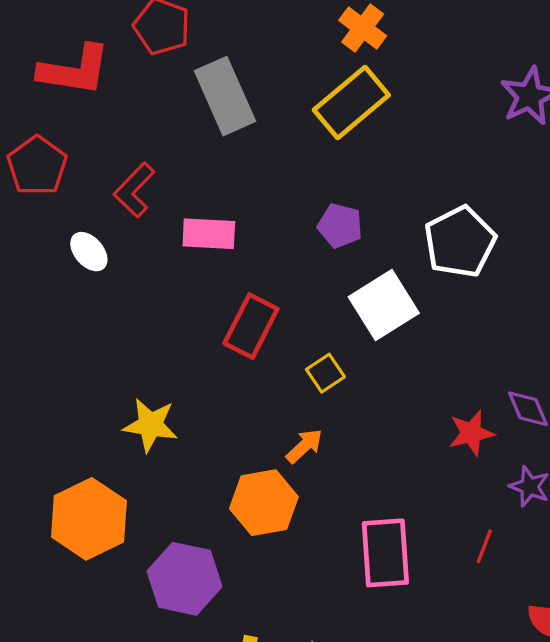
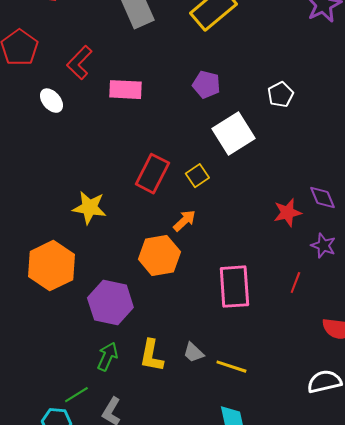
white pentagon: (460, 242) -> (280, 95), size x0.6
red rectangle: (251, 326) -> (152, 174), moved

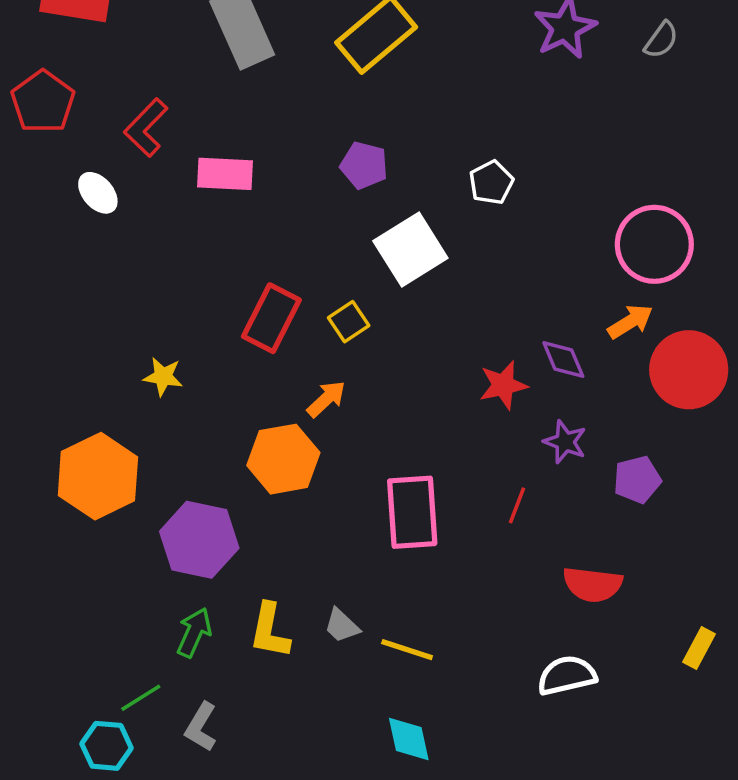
yellow star: (89, 208) -> (163, 377), size x0.7

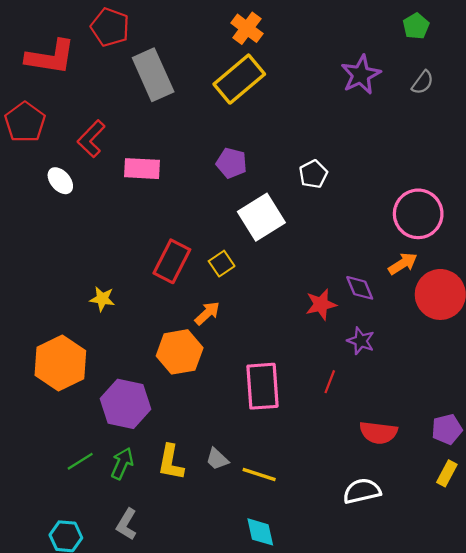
purple pentagon: (637, 480) -> (447, 429), moved
green line: (141, 698) -> (80, 461), moved

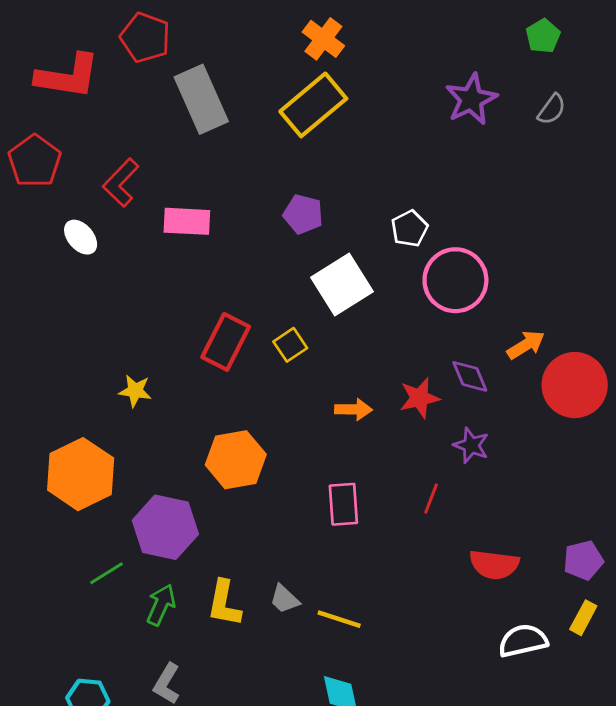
pink circle: (418, 214) -> (455, 280), moved
orange arrow: (207, 313) -> (353, 409), moved, turned 44
pink rectangle: (262, 386) -> (343, 504), size x0.7
green line: (80, 461) -> (106, 573), moved
white semicircle: (362, 491) -> (523, 641), moved

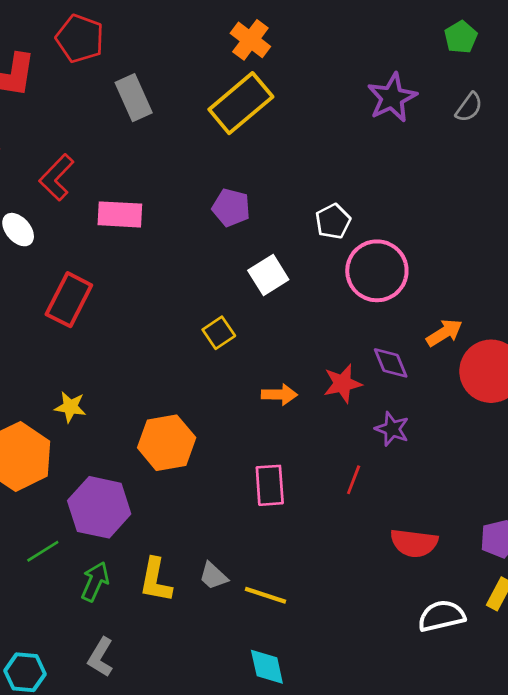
gray rectangle: (201, 99) -> (134, 98), size x0.7
white square: (342, 285) -> (268, 275), size x0.7
red rectangle: (226, 342) -> (69, 300), moved
yellow star: (135, 391) -> (70, 407), moved

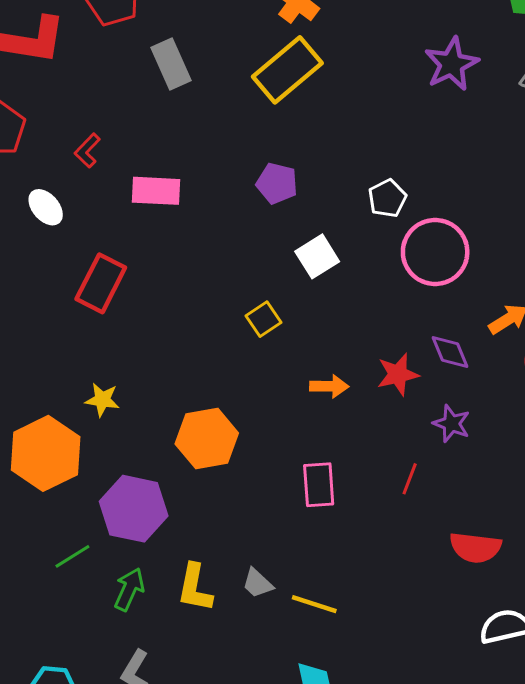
red L-shape: (57, 177) -> (87, 151), size x0.7

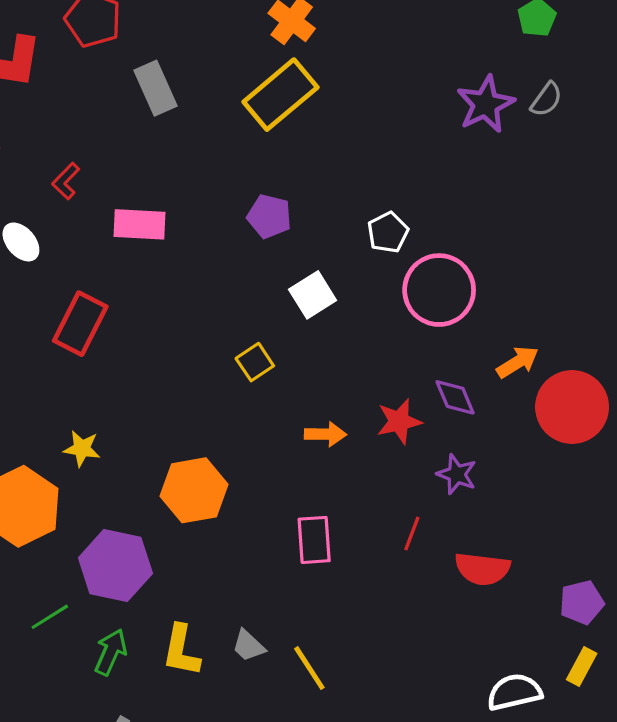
purple star: (452, 64) -> (486, 104), moved
red semicircle: (475, 547) -> (482, 569), moved
yellow line: (314, 604) -> (309, 668), turned 39

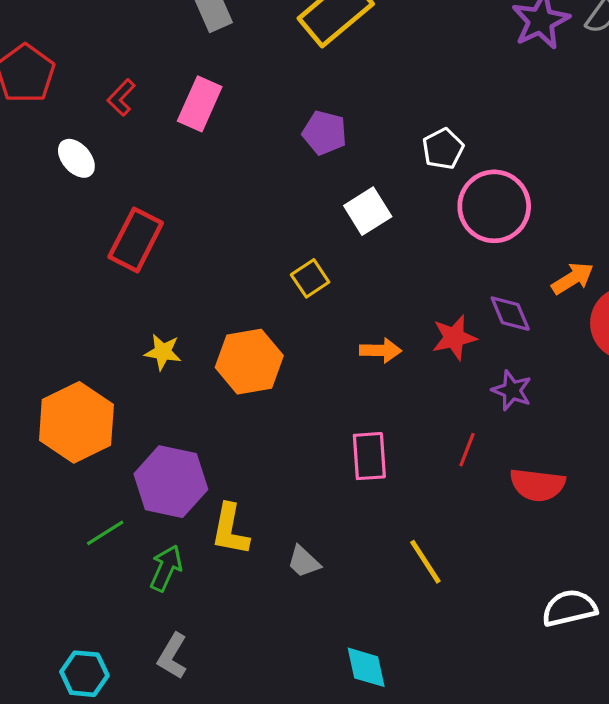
pink rectangle: (140, 224) -> (200, 104), moved, turned -69
yellow star: (82, 449) -> (163, 352), moved
orange hexagon: (194, 490) -> (249, 362), moved
yellow L-shape: (181, 650) -> (230, 530), moved
yellow line: (309, 668) -> (425, 562), moved

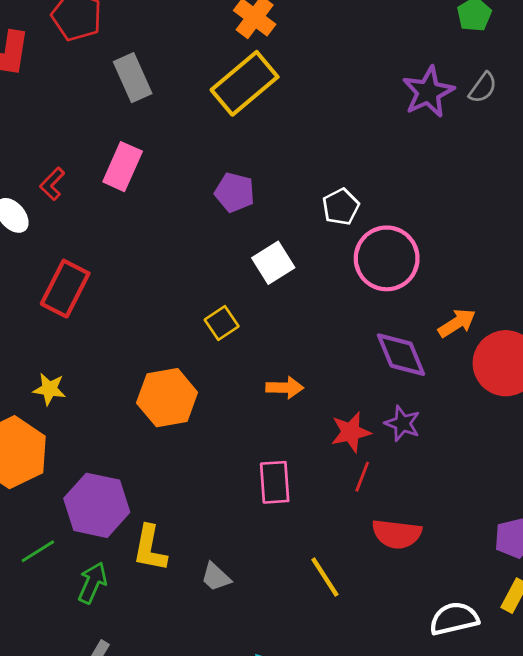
red L-shape: (121, 98) -> (52, 184), moved
purple diamond: (510, 314) -> (401, 355), size x1.4
red star: (454, 338) -> (351, 432), moved
yellow star: (163, 352) -> (49, 389), moved
red semicircle: (537, 485) -> (397, 534), moved

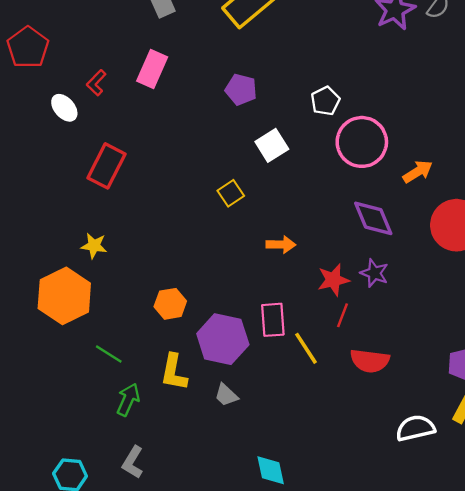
orange arrow: (457, 323) -> (418, 172), moved
orange hexagon: (167, 398) -> (170, 304), moved, size x0.7
purple hexagon: (97, 505) -> (223, 339), moved
green line: (38, 551) -> (109, 354), moved, turned 64
yellow line: (325, 577) -> (306, 348), moved

